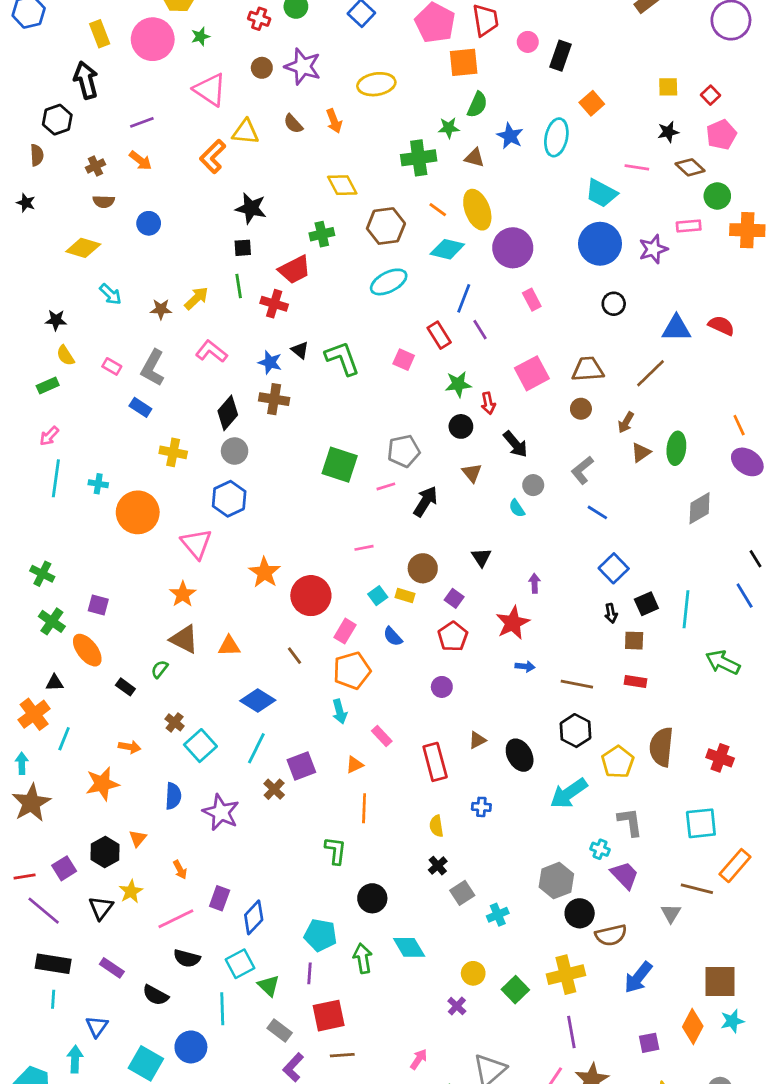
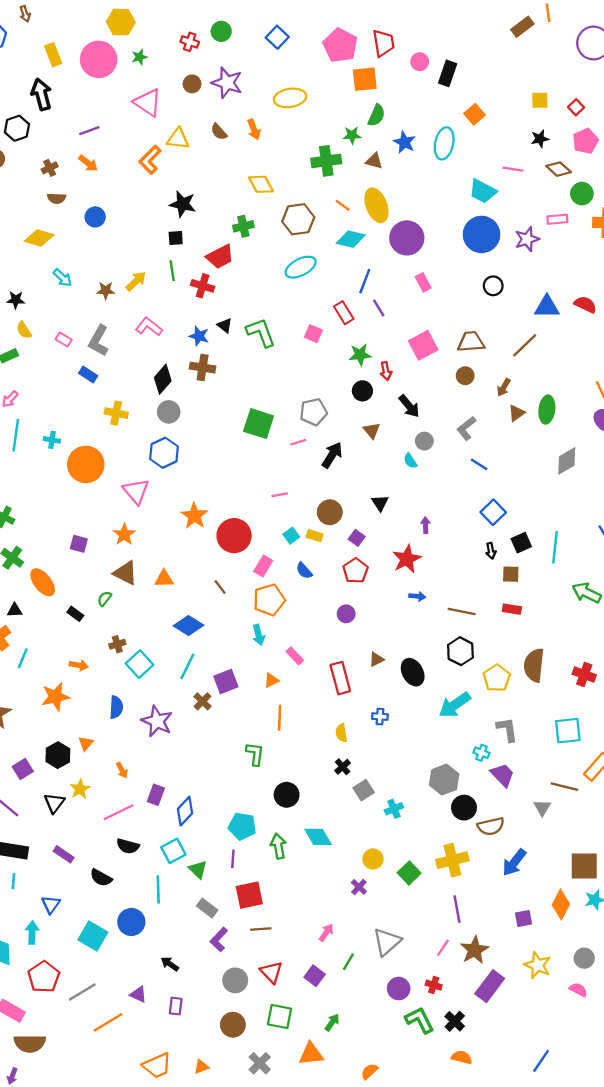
purple square: (98, 605) -> (79, 544), moved
brown cross: (175, 722) -> (117, 644), turned 35

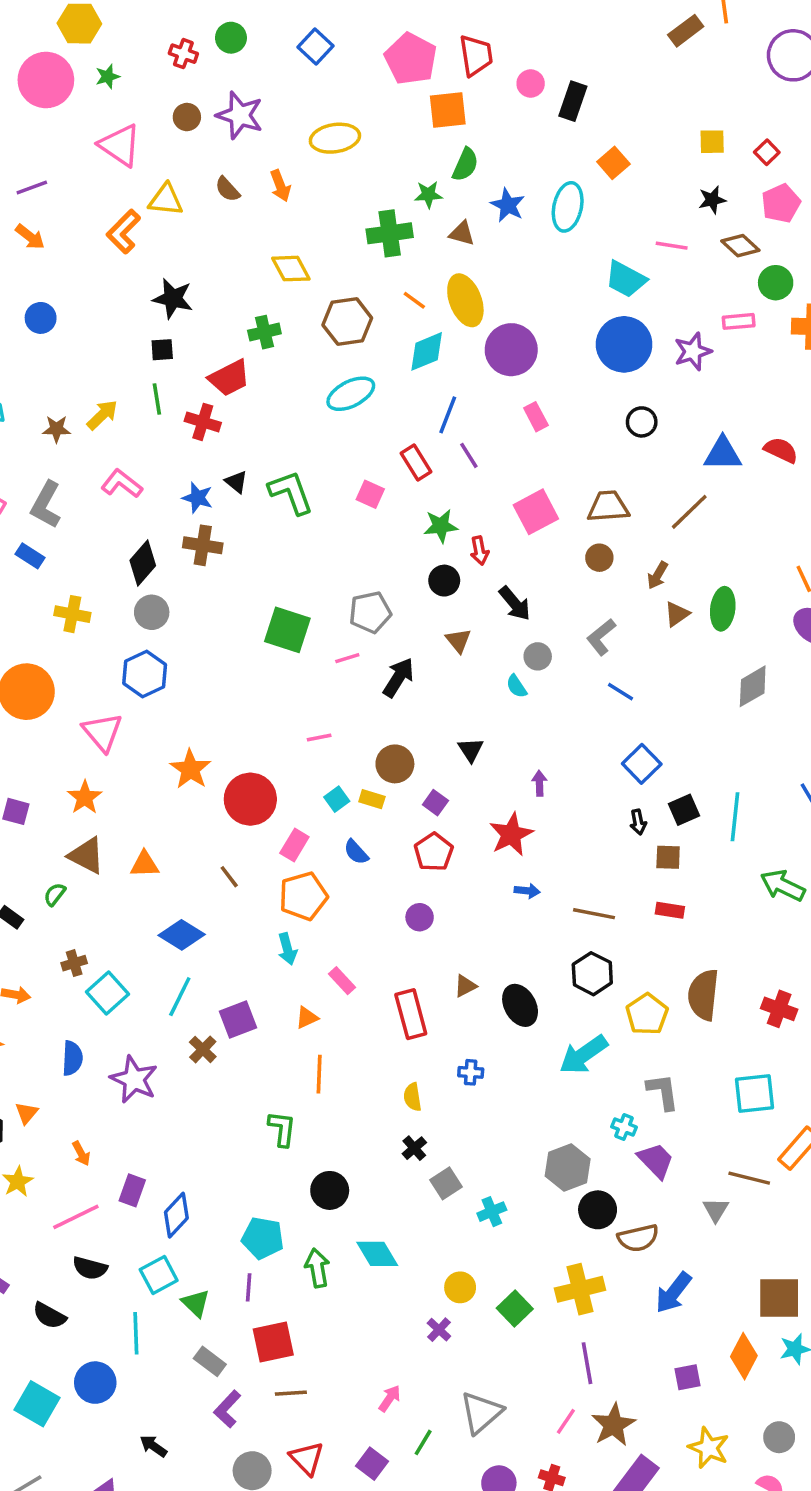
cyan diamond: (351, 239) -> (427, 351), turned -36

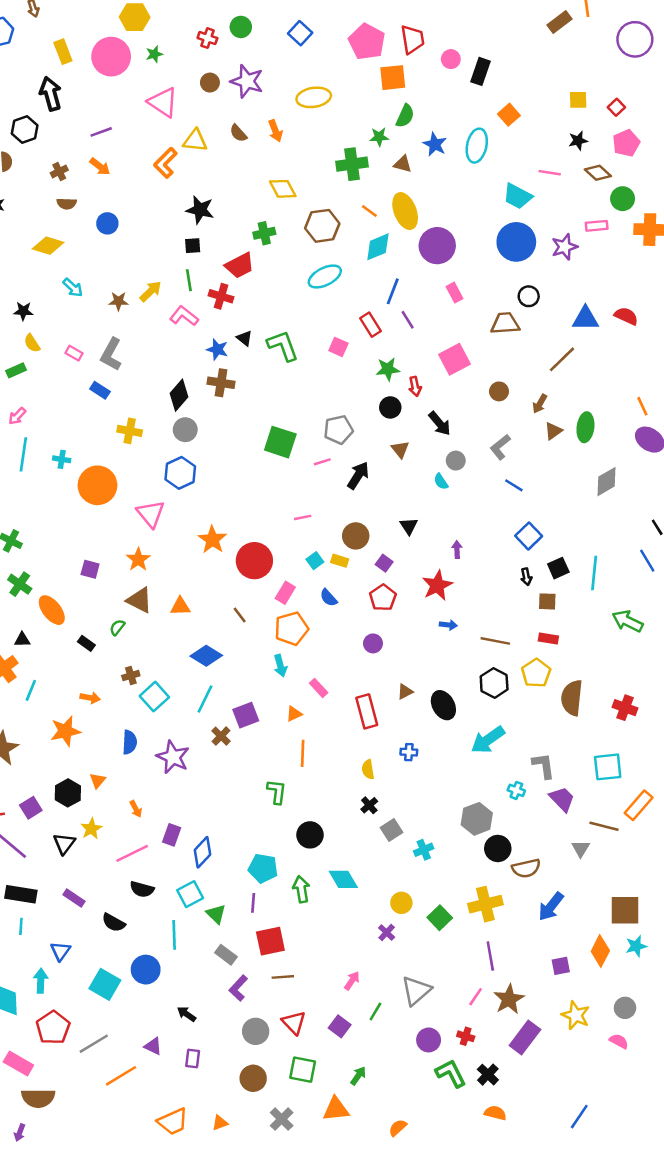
pink L-shape: (122, 484) -> (184, 316), moved
brown trapezoid: (608, 507) -> (505, 323), moved
yellow pentagon: (647, 1014) -> (536, 673), moved
purple trapezoid: (656, 1160) -> (562, 799), moved

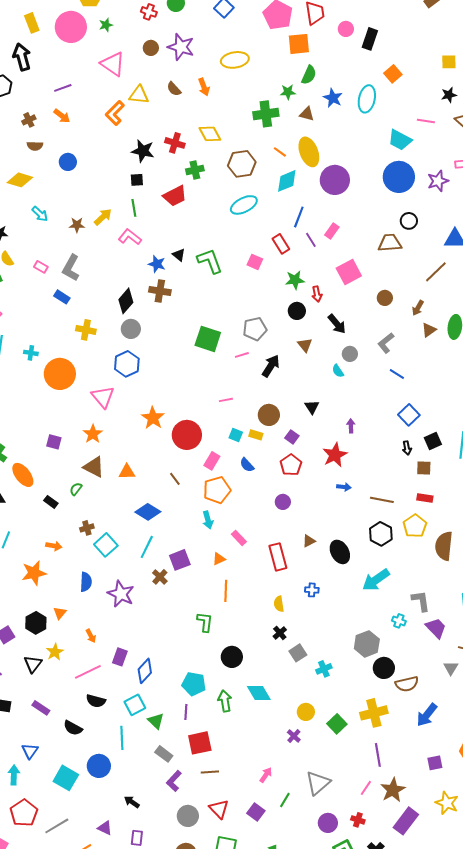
pink rectangle: (455, 293) -> (332, 231), moved, turned 63
red cross: (221, 296) -> (175, 143), moved
cyan square: (315, 561) -> (236, 435), turned -32

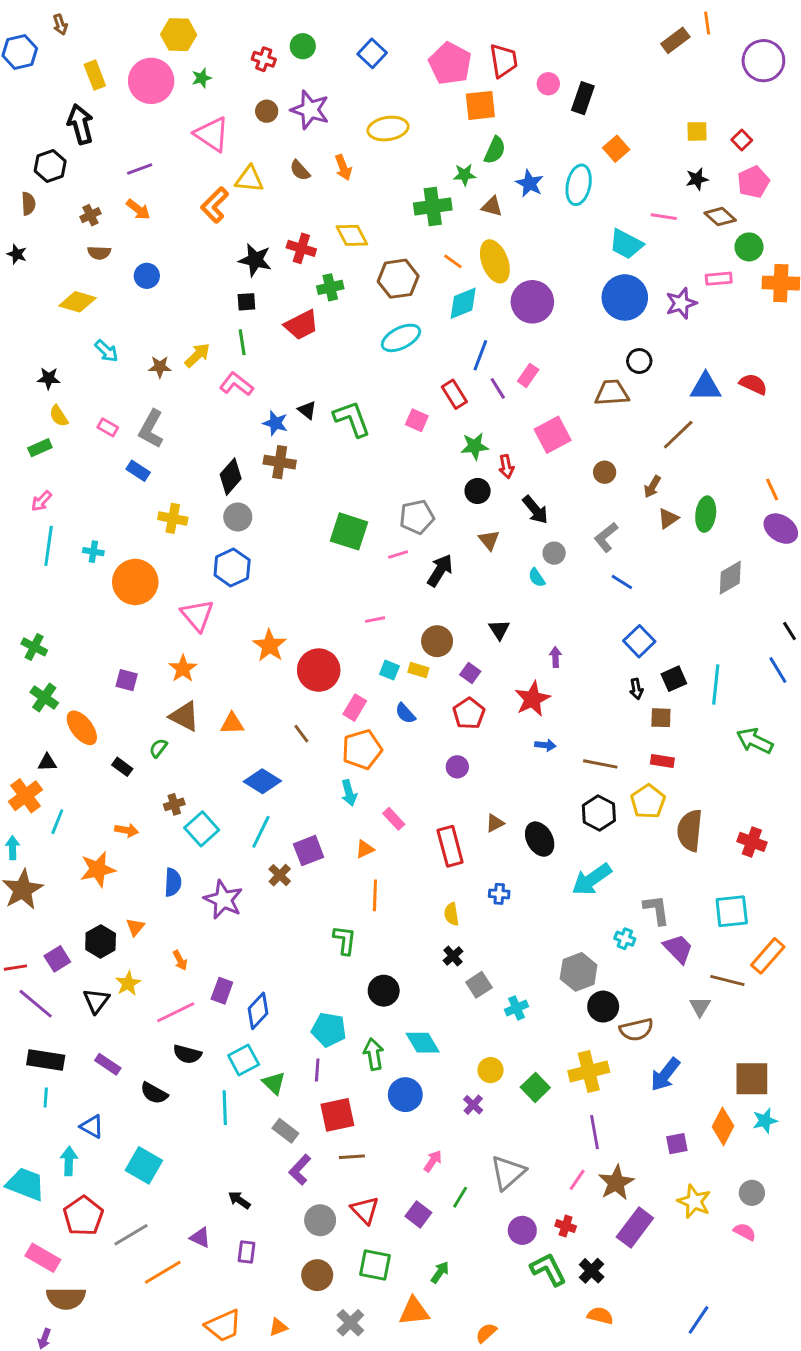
blue triangle: (30, 751) -> (92, 1126), turned -36
blue circle: (99, 766) -> (405, 1095), moved

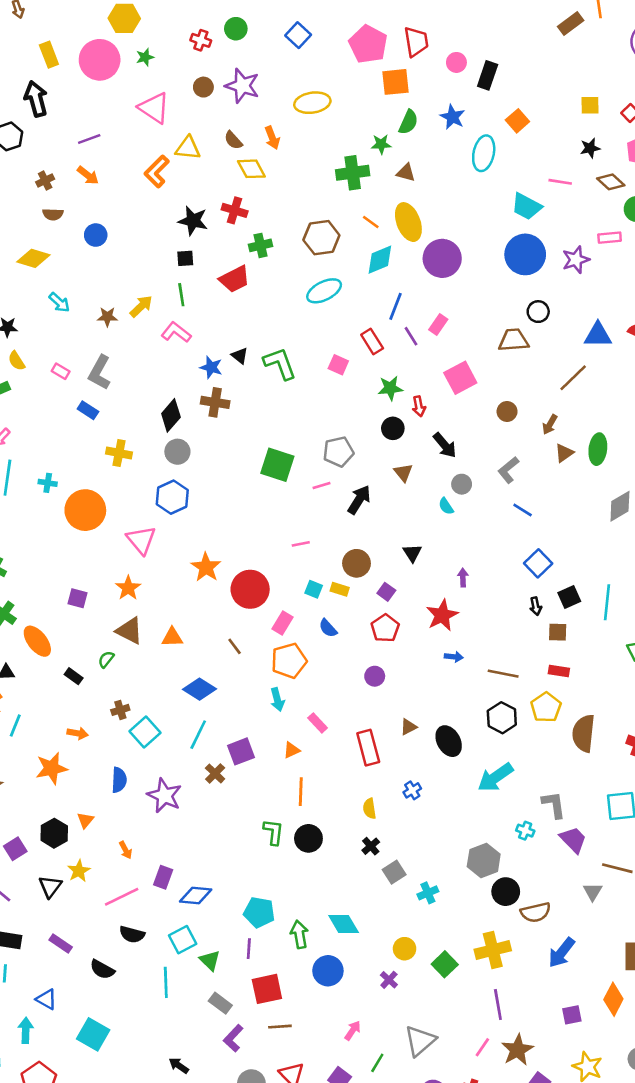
blue star: (530, 183) -> (453, 117), moved
yellow diamond: (352, 235) -> (251, 169), moved
blue cross: (499, 894) -> (412, 790), turned -36
black circle: (384, 991) -> (308, 838), moved
blue diamond: (258, 1011) -> (196, 895), turned 52

